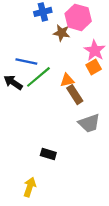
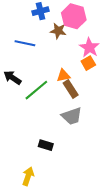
blue line: (26, 61) -> (25, 43), moved
green line: (38, 77) -> (36, 90), moved
gray trapezoid: (89, 123) -> (72, 116), moved

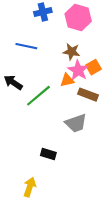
brown star: (58, 31) -> (71, 52), moved
pink star: (89, 47) -> (78, 70), moved
brown rectangle: (71, 89) -> (88, 95), moved, turned -36

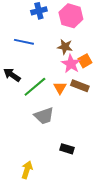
orange triangle: (67, 80) -> (60, 88), moved, turned -48
gray trapezoid: (76, 123) -> (44, 116), moved
black rectangle: (48, 154) -> (67, 149), moved

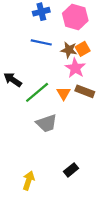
blue line: (24, 42) -> (41, 42), moved
orange square: (85, 61) -> (83, 49), moved
black rectangle: (67, 149) -> (71, 170), moved, turned -56

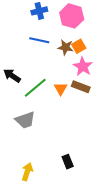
pink star: (75, 68) -> (83, 67), moved
gray trapezoid: (47, 123) -> (25, 120), moved
black rectangle: (71, 170) -> (68, 162), turned -72

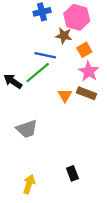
blue line: (39, 40) -> (45, 55), moved
brown star: (66, 47) -> (64, 36), moved
green line: (35, 88) -> (38, 73), moved

